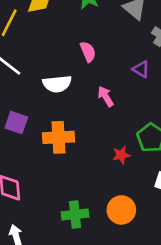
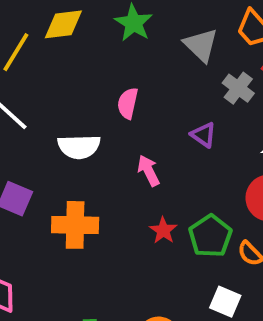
pink semicircle: (88, 52) -> (128, 103), turned -150
red star: (121, 155) -> (163, 230), moved, turned -30

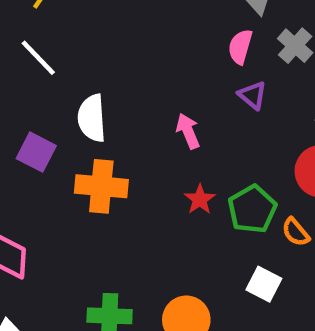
pink semicircle: (128, 103) -> (240, 47), moved
white semicircle: (79, 147) -> (92, 118), moved, turned 84

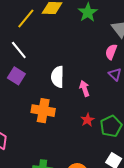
white semicircle: (92, 118) -> (57, 77), moved
purple square: (36, 152) -> (16, 76), moved

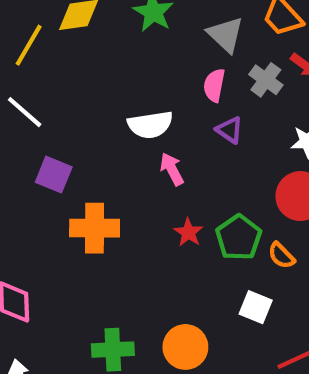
purple square: (16, 76) -> (54, 175), moved
white semicircle: (57, 77) -> (150, 125), moved, turned -90

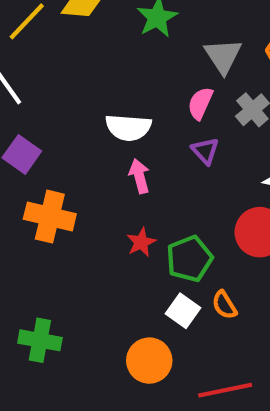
orange semicircle: (281, 256) -> (224, 305), moved
white square: (256, 307) -> (183, 311), moved
orange circle: (185, 347) -> (149, 361), moved

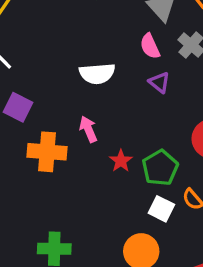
pink semicircle: (200, 103) -> (150, 46), turned -40
pink arrow: (139, 176) -> (88, 129), moved

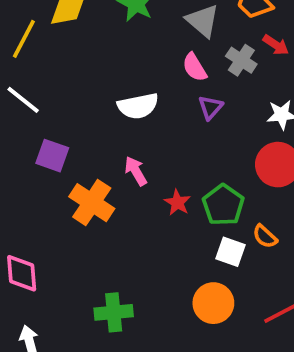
purple triangle: (159, 82) -> (210, 107), turned 40
orange cross: (47, 152) -> (92, 203), turned 36

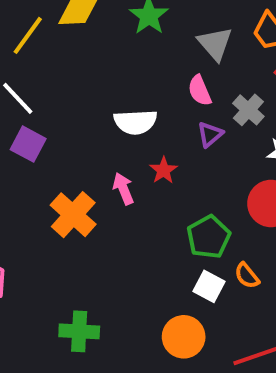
gray cross: (241, 60) -> (248, 110), moved
purple square: (52, 156) -> (28, 144), moved
red star: (177, 202) -> (163, 170), moved

